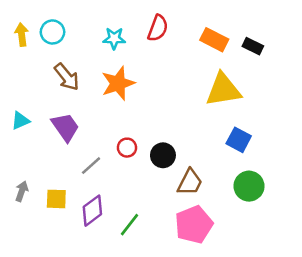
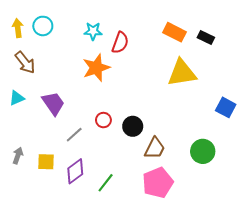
red semicircle: (158, 28) -> (120, 43), moved
brown arrow: (67, 77) -> (25, 63), moved
blue square: (239, 140) -> (226, 107), moved

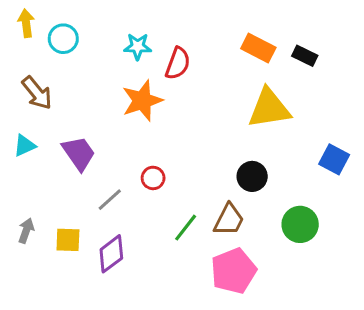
yellow arrow: (18, 28) -> (26, 23), moved
black circle: (133, 126) -> (252, 176), moved
green line: (106, 183) -> (186, 228), moved

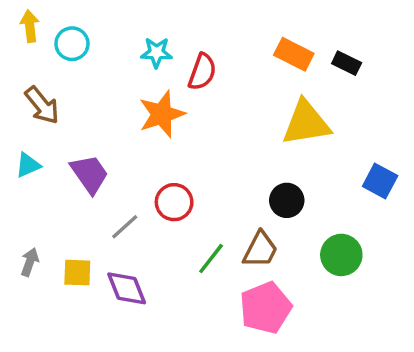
red circle: (153, 178) -> (174, 202), size x1.4
purple diamond: (111, 254) -> (127, 288), turned -75

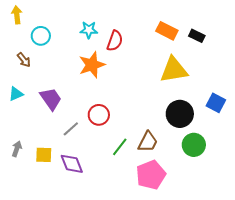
cyan circle: (72, 44) -> (41, 36), moved
brown arrow: (42, 105) -> (24, 60), size x0.7
black circle: (287, 200) -> (180, 114), moved, size x1.4

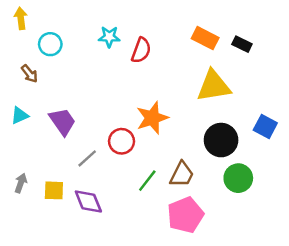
orange star: (92, 65) -> (152, 118), moved

